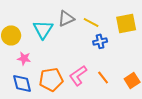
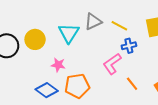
pink star: (24, 58) -> (58, 65), moved
pink L-shape: (78, 75) -> (112, 64), moved
blue diamond: (22, 83) -> (47, 90), turned -40

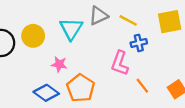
pink L-shape: (112, 64) -> (120, 63), turned -35
orange pentagon: (77, 86) -> (81, 88), turned -30

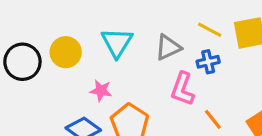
gray triangle: (98, 16) -> (168, 47), moved
yellow line: (128, 20) -> (210, 30), moved

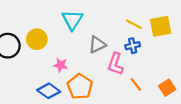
cyan triangle: (117, 43) -> (72, 20), moved
gray triangle: (168, 47) -> (97, 45), moved

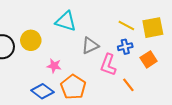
cyan triangle: (72, 20) -> (66, 21), turned -45
orange square: (167, 88) -> (149, 59), moved

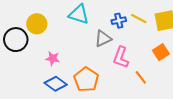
yellow circle: (31, 40) -> (37, 24), moved
blue cross: (125, 47) -> (119, 21), moved
pink star: (54, 66) -> (53, 58), moved

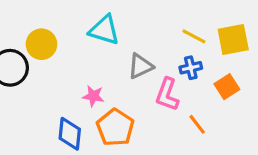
blue cross: (119, 21) -> (191, 68), moved
pink star: (53, 58) -> (93, 96), moved
blue diamond: (56, 84) -> (70, 134), turned 60

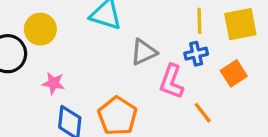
yellow line: (194, 36) -> (199, 21), turned 60
pink star: (93, 96) -> (53, 83), moved

